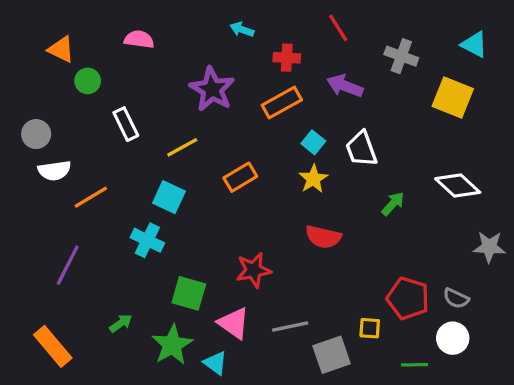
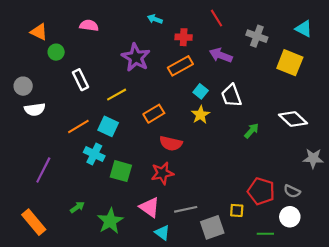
orange line: (91, 197) -> (78, 126), moved
red semicircle: (323, 237) -> (171, 143), moved
green square: (189, 293) -> (121, 171), moved
cyan triangle: (215, 363) -> (162, 233), moved

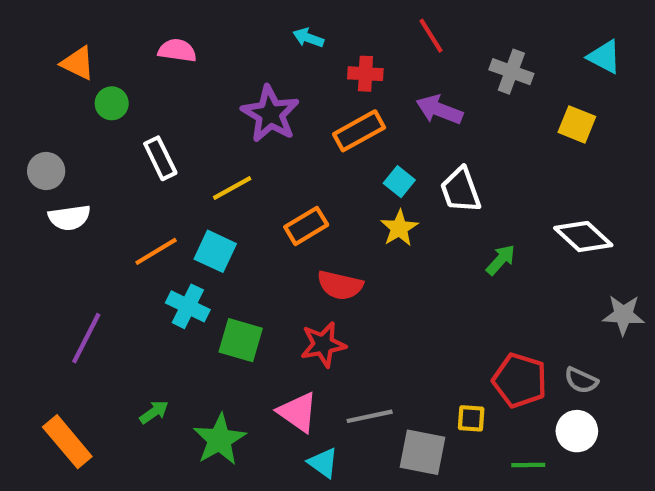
yellow square: (290, 63) -> (577, 124), size x0.7
gray square: (212, 227) -> (423, 452), turned 30

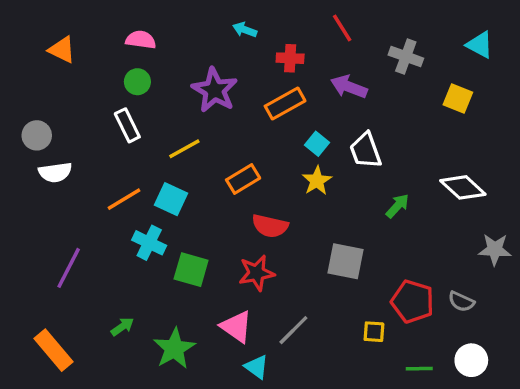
green circle: (112, 103) -> (137, 82), moved
gray line: (370, 416) -> (293, 330), turned -33
white circle: (577, 431) -> (471, 360), moved
gray square: (423, 452) -> (345, 261), moved

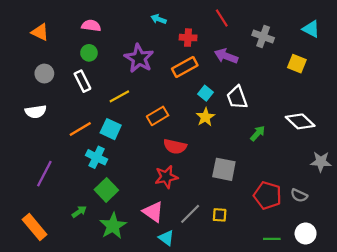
gray circle: (37, 135) -> (44, 74), moved
green square: (191, 270) -> (106, 190), moved, turned 30
yellow square: (374, 332) -> (220, 215), moved

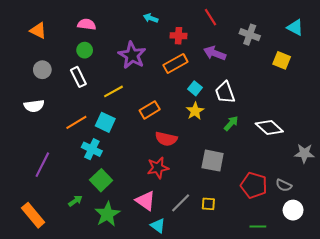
white diamond: (300, 121) -> (269, 128), moved
green arrow: (258, 133) -> (231, 123), moved
white circle: (306, 233) -> (293, 210), moved

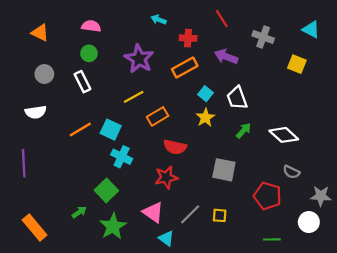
yellow line: (113, 91) -> (134, 97), moved
cyan cross: (92, 149) -> (122, 157), moved
gray star: (304, 153) -> (321, 196), moved
purple line: (42, 165) -> (24, 163), moved, turned -30
gray semicircle: (284, 185) -> (291, 172), moved

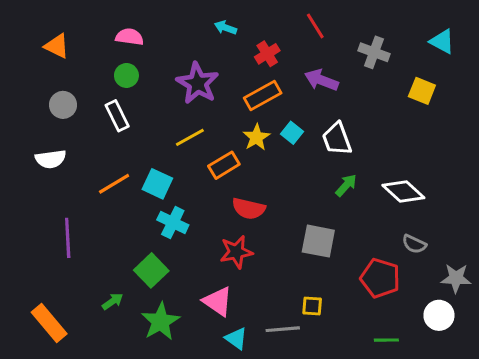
red cross: (188, 38) -> (267, 54), turned -35
yellow star: (205, 118) -> (256, 137), moved
purple line: (24, 163) -> (68, 238), moved
gray line: (190, 214) -> (283, 329), moved, turned 40

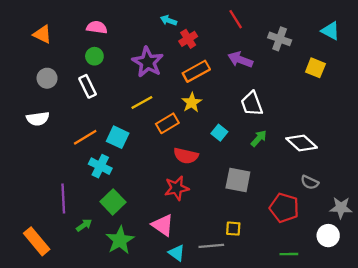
red cross: (267, 54) -> (188, 39), moved
cyan square: (292, 133) -> (219, 133), moved
cyan cross: (173, 222) -> (100, 166), moved
purple line: (68, 238) -> (63, 199), moved

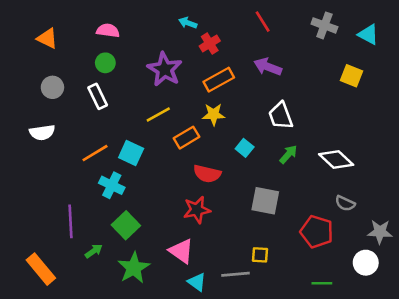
gray cross: (280, 39) -> (324, 25), moved
yellow star: (192, 102) -> (214, 114), turned 30

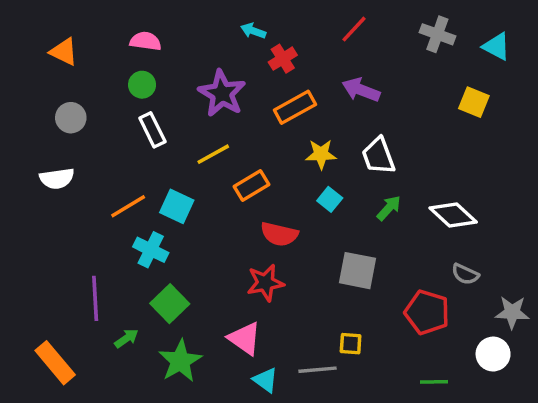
red line: (263, 22) -> (354, 29), turned 75
white rectangle: (98, 96) -> (152, 130), moved
yellow star: (214, 114) -> (321, 154), moved

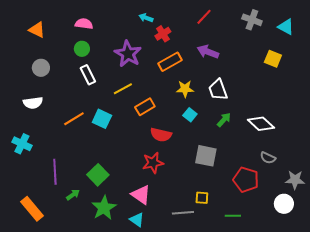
cyan cross: (151, 250) -> (22, 144), moved
cyan triangle: (265, 380) -> (137, 220), moved
green line: (434, 382) -> (233, 216), moved

